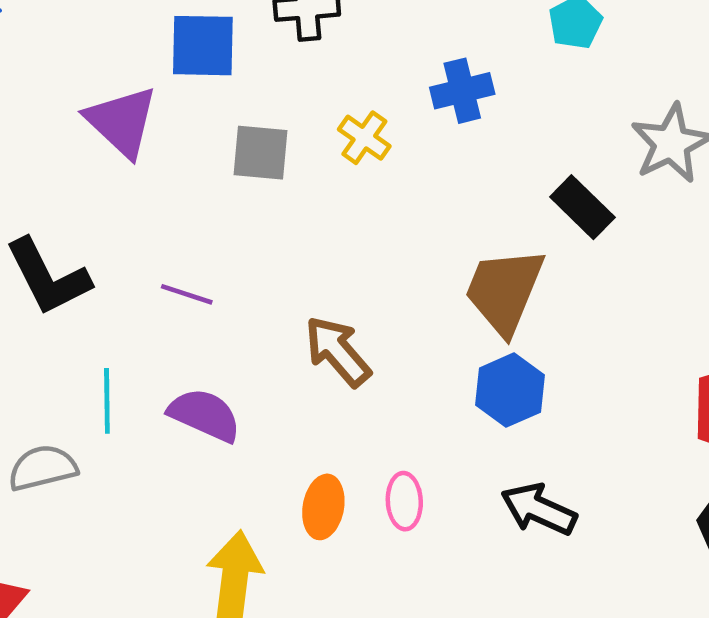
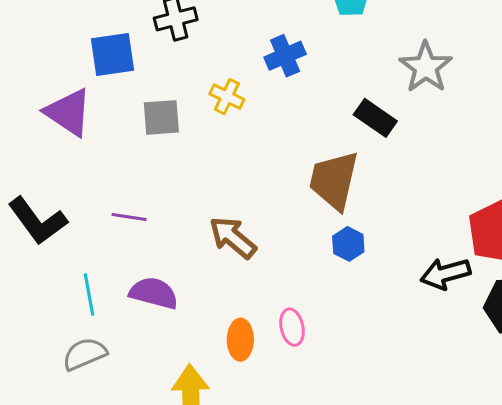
blue hexagon: (510, 390) -> (348, 244), size x0.7
gray semicircle: (43, 468) -> (85, 354), moved
black arrow: (539, 509) -> (445, 274), moved, turned -30

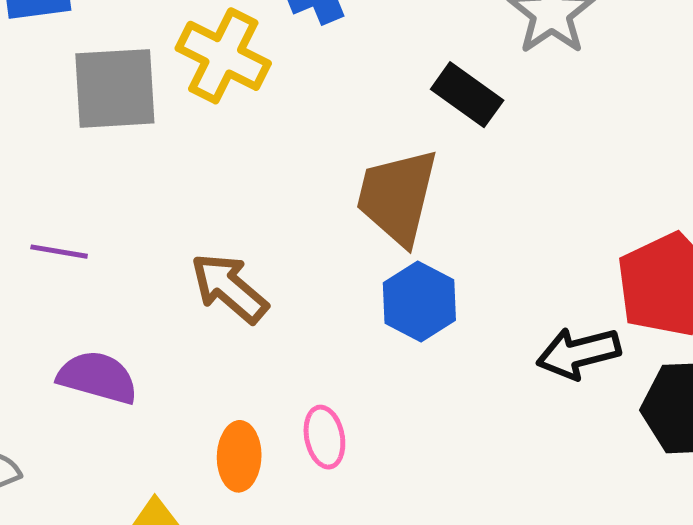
yellow cross: (227, 97) -> (223, 56), size x1.6
gray square: (161, 117) -> (115, 88), size x1.4
blue hexagon: (348, 244) -> (419, 302), size x1.4

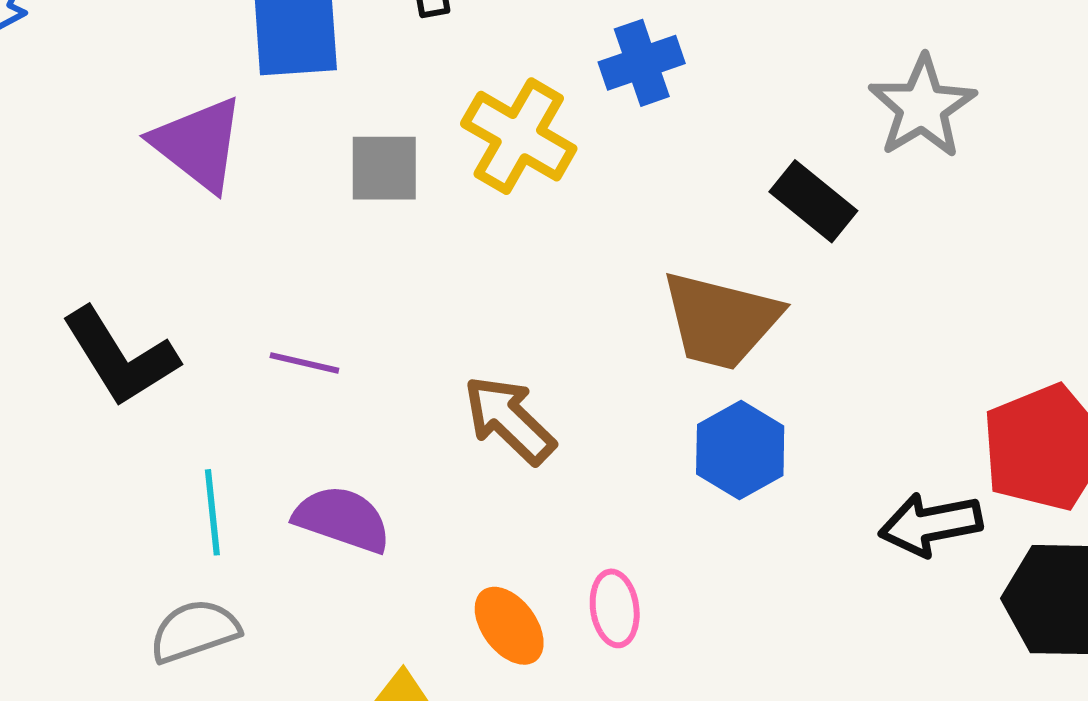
gray square: (115, 88) -> (384, 168), size x0.7
brown trapezoid: (397, 197) -> (721, 320), turned -93
orange ellipse: (239, 456) -> (509, 626), turned -42

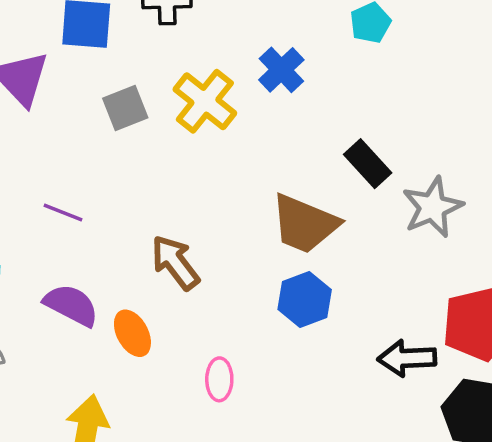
blue cross: (642, 63) -> (281, 70), turned -33
gray star: (922, 107) -> (433, 207), moved
gray square: (384, 168) -> (125, 108), turned -30
orange ellipse: (509, 626) -> (132, 333), moved

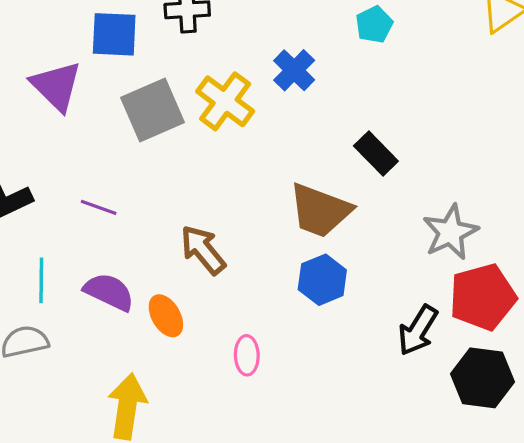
gray square: (125, 108) -> (152, 110), size x1.5
gray star: (433, 207) -> (450, 232), moved
black arrow: (407, 358) -> (418, 330), turned -54

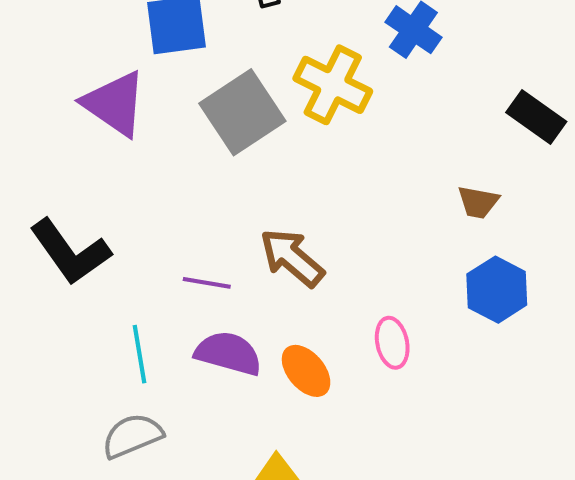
purple line: (99, 207) -> (207, 283), moved
brown trapezoid: (320, 210) -> (478, 202), size x0.5
brown arrow: (203, 250) -> (292, 258), moved
pink ellipse: (247, 355) -> (392, 343), moved

